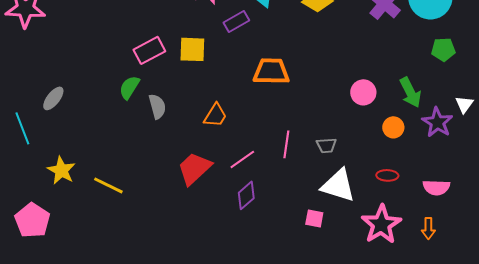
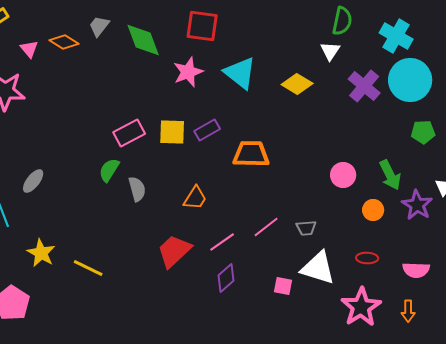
purple rectangle: (236, 21) -> (207, 130), moved
pink line: (286, 144) -> (266, 227), turned 44
pink square: (314, 218) -> (283, 286), moved

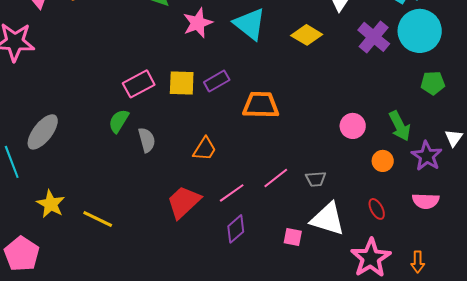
gray ellipse: (33, 181) -> (43, 132), size x1.5
red ellipse: (367, 258) -> (377, 209), turned 60
pink semicircle: (416, 270) -> (426, 201), moved

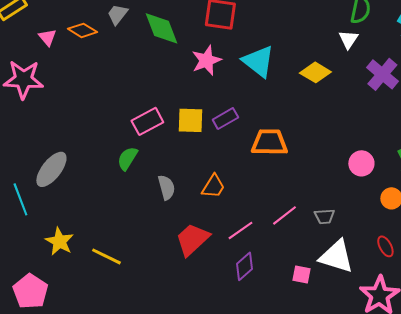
gray semicircle: (147, 140) -> (166, 187), moved

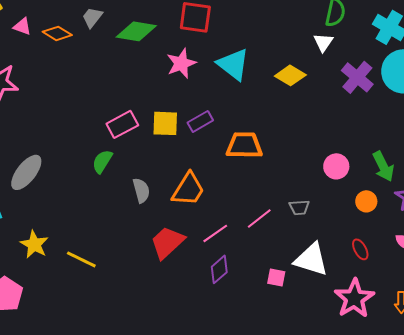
green diamond: (161, 28) -> (136, 31), turned -60
pink triangle: (47, 37) -> (22, 26), moved, turned -30
orange trapezoid: (213, 186) -> (188, 189), size x1.4
gray trapezoid: (324, 216) -> (299, 207), moved

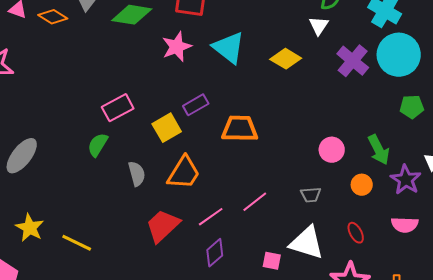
yellow square: (165, 123) -> (167, 128), moved, turned -32
gray trapezoid: (299, 207) -> (311, 195), moved

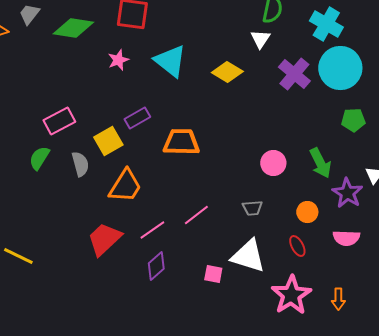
pink star: (177, 47) -> (118, 60), size x0.7
gray semicircle: (137, 174) -> (80, 164), moved
orange circle: (362, 185) -> (307, 212), moved

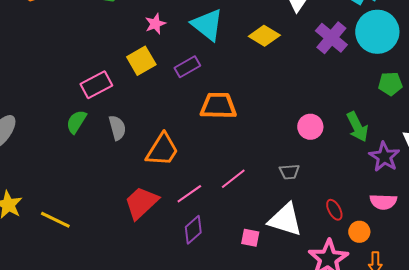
purple rectangle: (137, 118) -> (187, 67), moved
yellow square: (108, 141) -> (141, 61), moved
orange circle: (307, 212) -> (359, 232), moved

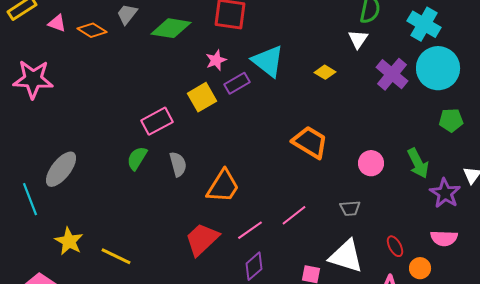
yellow diamond: (264, 36) -> (325, 72), size x0.7
purple rectangle: (187, 67) -> (237, 83), moved
orange trapezoid: (218, 106) -> (310, 142), moved, turned 30

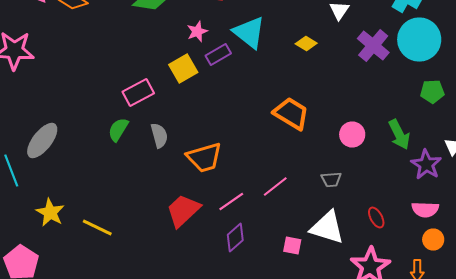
orange trapezoid: (223, 186) -> (204, 158), turned 42
orange circle: (420, 268) -> (433, 240), moved

